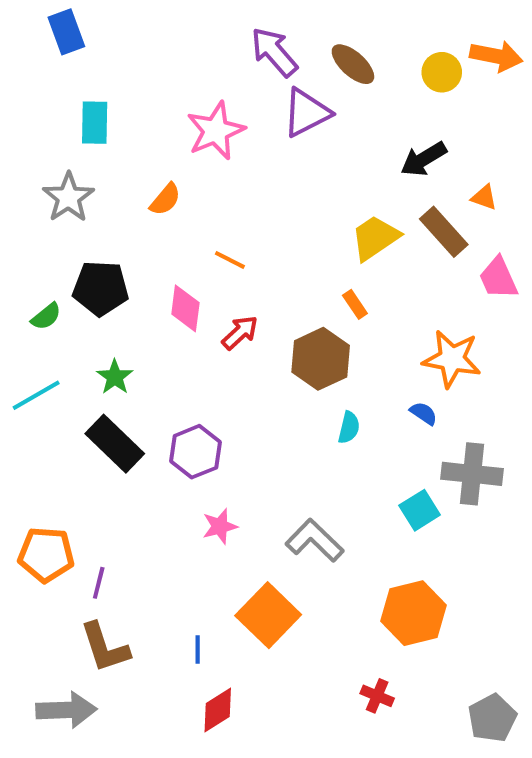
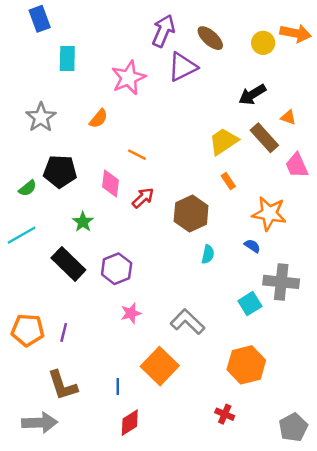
purple arrow: (274, 52) -> (163, 31), turned 64
cyan rectangle: (95, 123) -> (67, 58), moved
orange rectangle: (355, 304) -> (228, 181), moved
green star: (115, 377) -> (83, 222), moved
purple line: (99, 583) -> (64, 332), moved

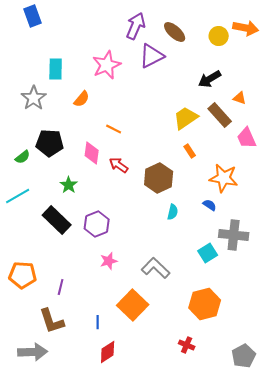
cyan rectangle: (67, 58) -> (56, 69), moved
red arrow: (143, 198) -> (119, 165), turned -102
purple line: (64, 332) -> (61, 287), moved

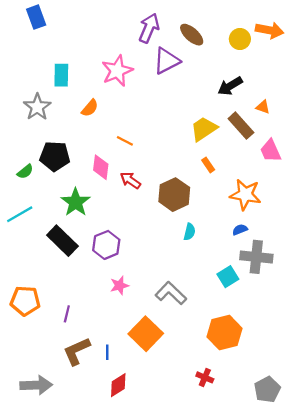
green star: (69, 185) -> (76, 202), size x1.5
blue semicircle: (210, 205) -> (240, 230), moved, turned -56
brown L-shape: (52, 321) -> (77, 351), moved, turned 84

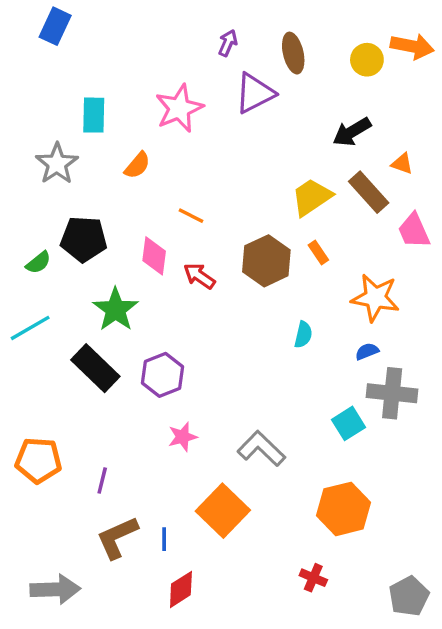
blue rectangle: (36, 17) -> (55, 26), turned 45
purple arrow: (149, 28) -> (228, 43), size x0.6
brown ellipse: (192, 35) -> (293, 53), turned 35
brown hexagon: (174, 195) -> (266, 261), moved
cyan semicircle: (189, 232) -> (303, 335), moved

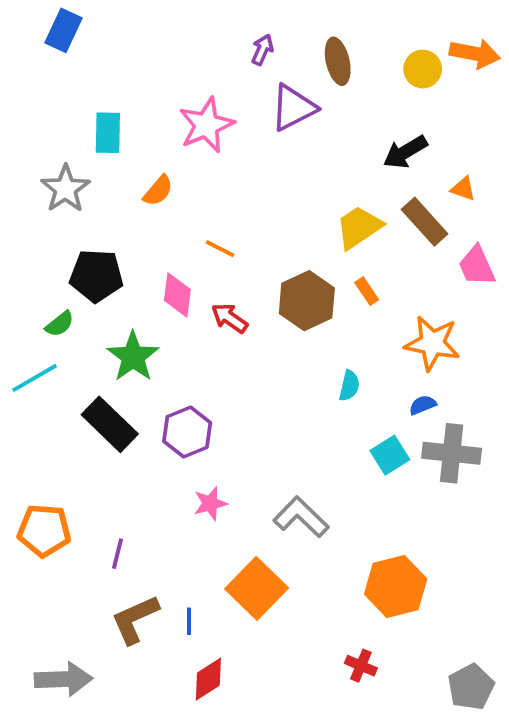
green semicircle: (38, 263) -> (60, 324), moved
cyan square: (349, 423) -> (390, 455), moved

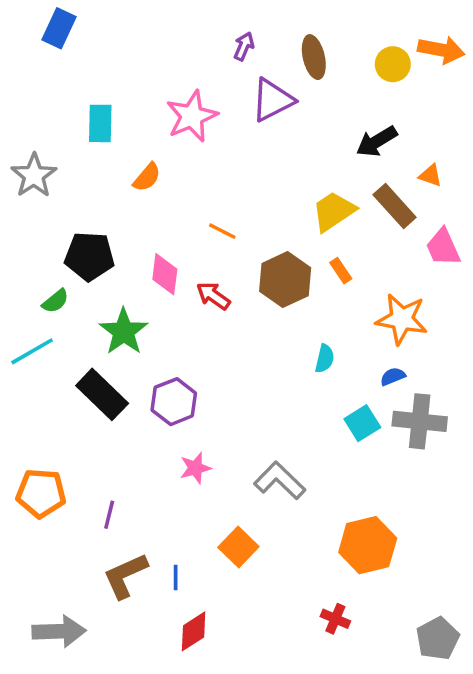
gray star: (65, 189) -> (34, 175), moved
orange line: (220, 249) -> (222, 231), moved
orange square: (257, 588) -> (238, 547), size x0.7

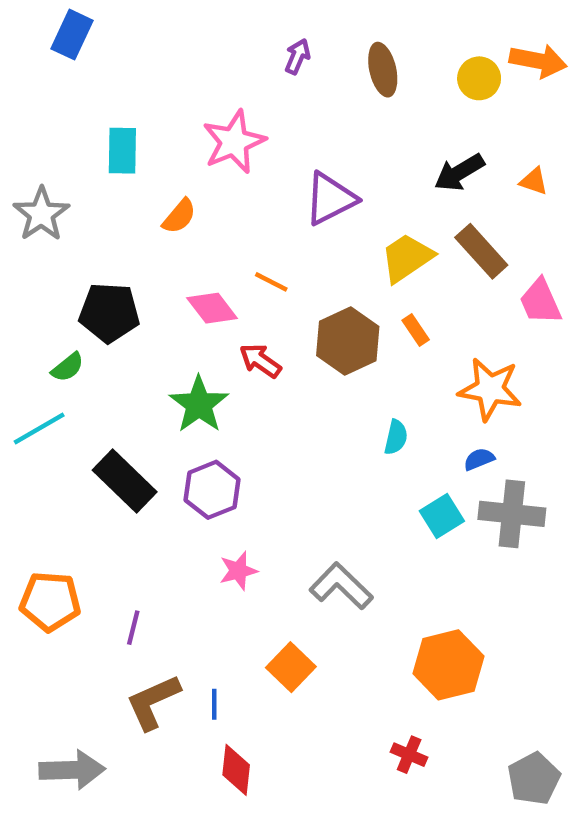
purple triangle: (273, 100) -> (330, 199), moved
orange triangle: (430, 175) -> (534, 181), moved
pink diamond: (165, 274) -> (212, 308), moved, turned -45
green star: (124, 332) -> (199, 404), moved
red diamond: (194, 631) -> (236, 770), turned -51

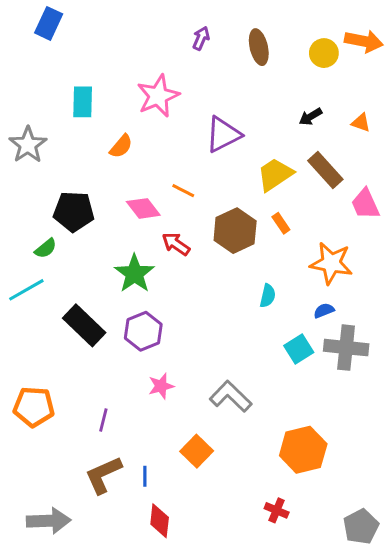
black arrow: (459, 172) -> (311, 117), size x0.7
purple line: (133, 628) -> (103, 420), moved

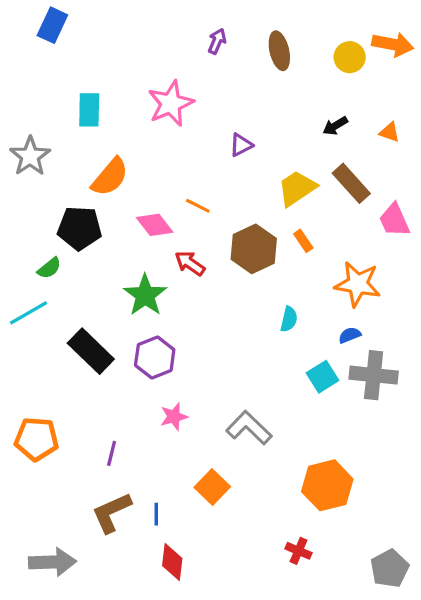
purple triangle: (223, 134) -> (241, 145), size x0.6
orange semicircle: (121, 146) -> (110, 177), moved, size x1.5

